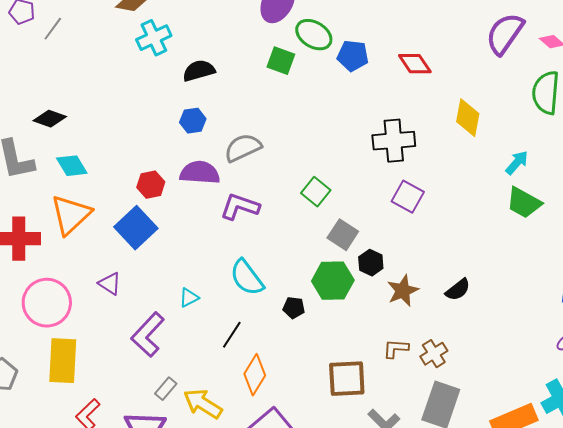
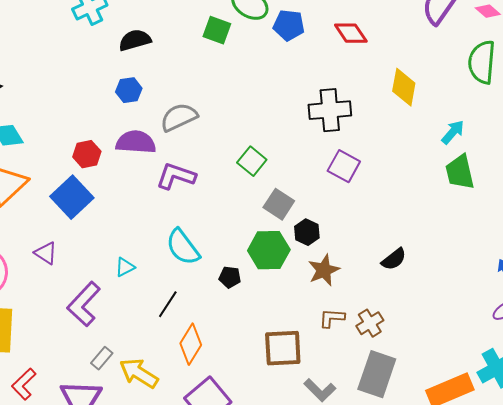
green trapezoid: (524, 203) -> (460, 172), turned 48
brown star: (403, 291) -> (324, 270), moved

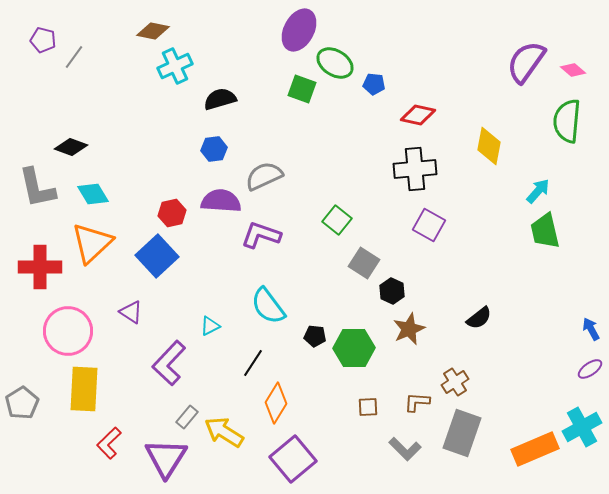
blue pentagon: (289, 25) -> (374, 84), size x0.7
red diamond: (351, 33) -> (418, 115), moved, turned -44
green hexagon: (269, 250) -> (354, 348), moved
brown L-shape: (332, 318) -> (417, 402), moved
brown square: (283, 348) -> (368, 407), size x0.5

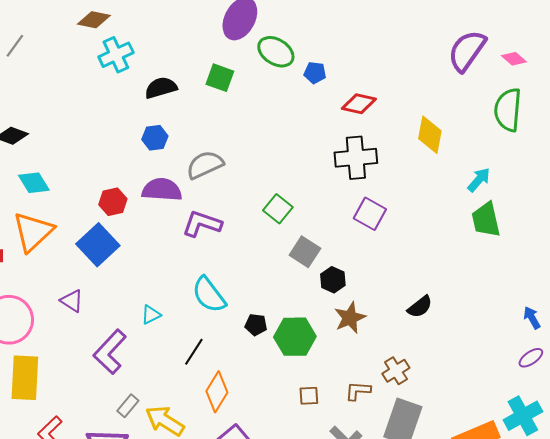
green square: (302, 89) -> (220, 78), moved

